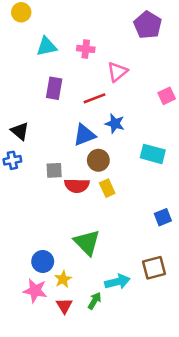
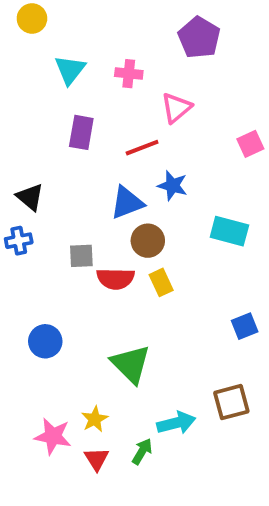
purple pentagon: (148, 25) -> (199, 37), moved
cyan triangle: (46, 46) -> (70, 70), turned -40
blue circle: (43, 261) -> (45, 341), moved

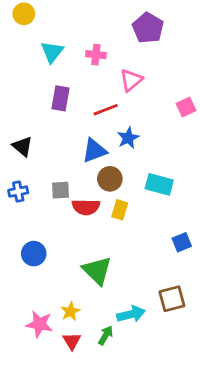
blue star: (172, 186) -> (128, 138), turned 30
cyan rectangle: (229, 231) -> (159, 184), moved
blue cross: (19, 241) -> (18, 192), moved
yellow rectangle: (161, 282) -> (120, 210), turned 42

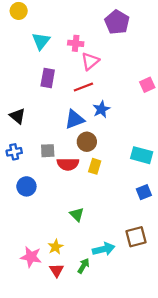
pink triangle: (131, 80) -> (90, 61), moved
cyan rectangle: (159, 184) -> (142, 155), moved
blue circle: (34, 254) -> (26, 186), moved
green triangle: (97, 271) -> (77, 214), size x0.6

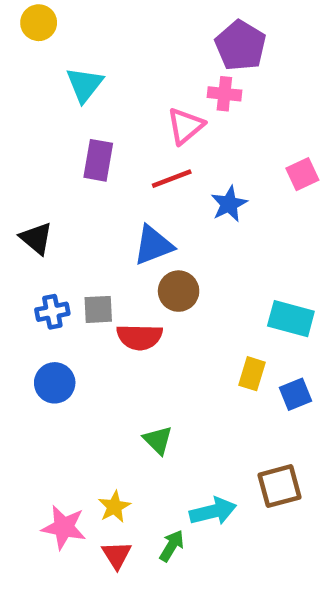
pink cross: (76, 43) -> (224, 94), moved
blue star: (101, 109) -> (229, 204), moved
blue cross: (14, 152) -> (52, 312), moved
yellow rectangle: (95, 166) -> (252, 374), moved

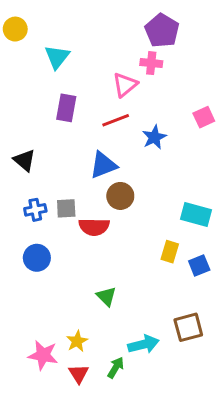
yellow circle: (39, 23) -> (15, 29), moved

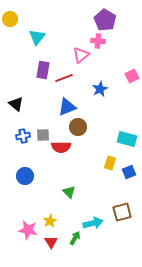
red line: (116, 120) -> (64, 78), moved
blue circle: (37, 258) -> (25, 176), moved

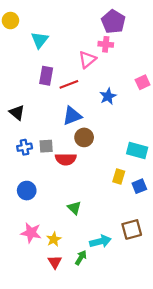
pink star: (28, 230) -> (31, 233), moved

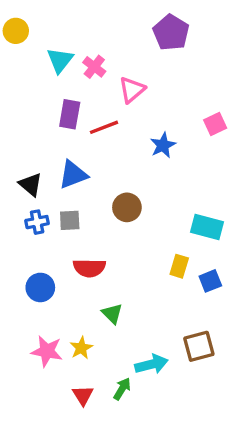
pink cross: (106, 44) -> (94, 67), moved, turned 32
black triangle: (17, 113) -> (31, 184), moved
blue triangle: (72, 116) -> (73, 175), moved
red semicircle: (66, 159) -> (89, 268), moved
yellow star: (54, 239) -> (81, 348), moved

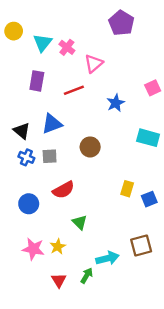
yellow circle: (16, 31) -> (14, 31), moved
purple rectangle: (70, 114) -> (37, 81), moved
blue cross: (37, 222) -> (26, 157), turned 35
cyan rectangle: (207, 227) -> (148, 138), moved
red semicircle: (89, 268) -> (63, 190), turned -30

